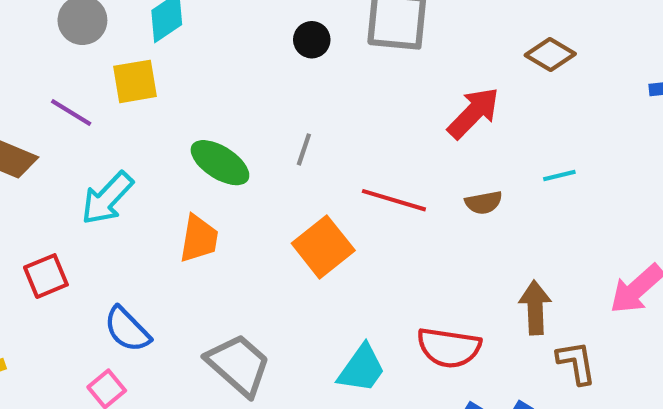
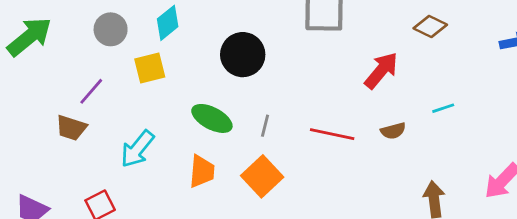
black circle: (312, 40) -> (243, 55), moved, size x1.8
purple line: (71, 113) -> (91, 91), moved, turned -76
gray line: (304, 149) -> (265, 126), moved
orange square: (323, 247) -> (262, 176), moved

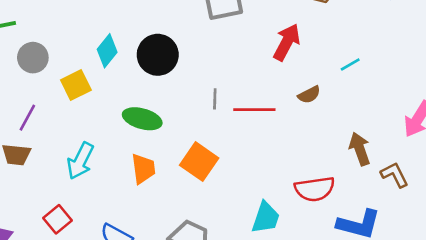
cyan diamond: (168, 23) -> (107, 51), moved
gray line: (265, 126) -> (215, 99), moved

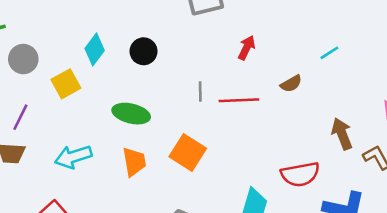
red arrow: (287, 42) -> (247, 48), moved, size x0.7
black circle: (158, 55) -> (144, 51), size x0.7
cyan arrow: (80, 161) -> (73, 157), turned 48

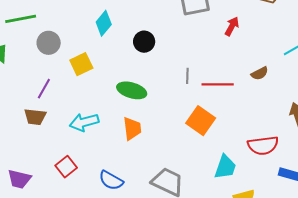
red arrow: (247, 48) -> (232, 26), moved
cyan diamond: (95, 49) -> (104, 23), moved
orange square: (188, 153) -> (201, 121), moved

